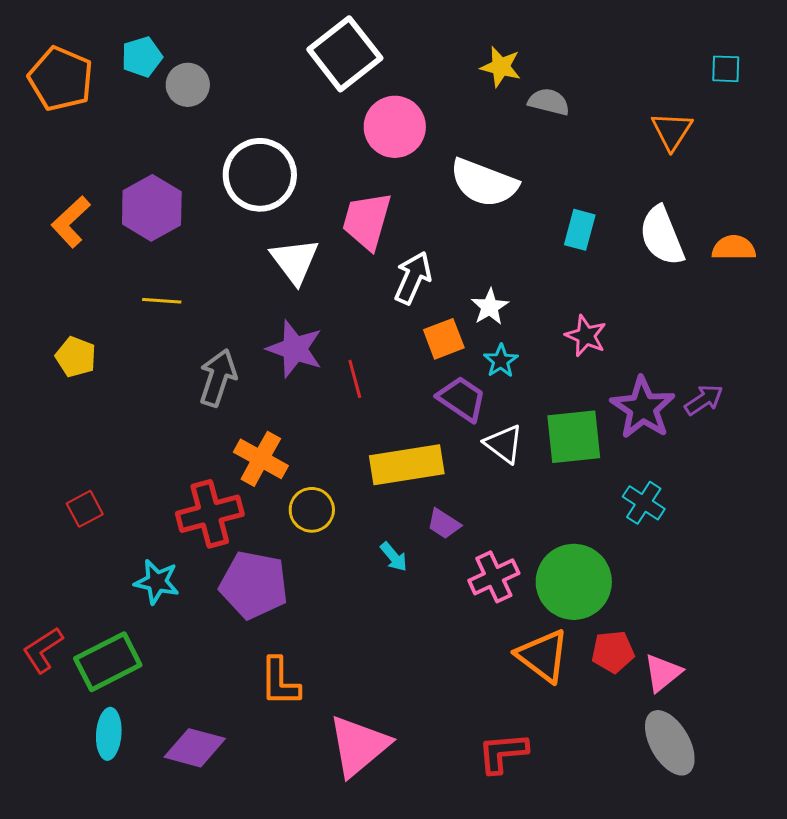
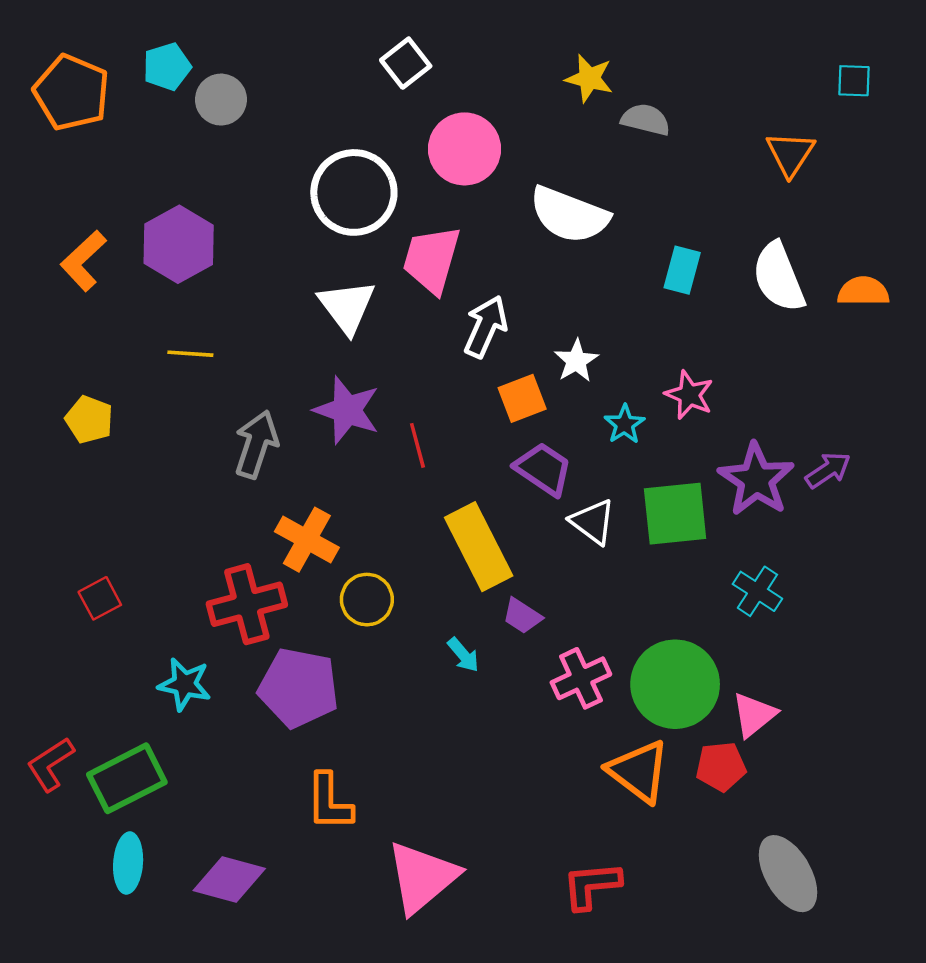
white square: (345, 54) -> (406, 63), size x0.6
white circle: (260, 175) -> (354, 192), moved
cyan star: (501, 361) -> (624, 424), moved
yellow rectangle: (407, 465) -> (479, 547), turned 72
pink triangle: (663, 673) -> (754, 715), moved

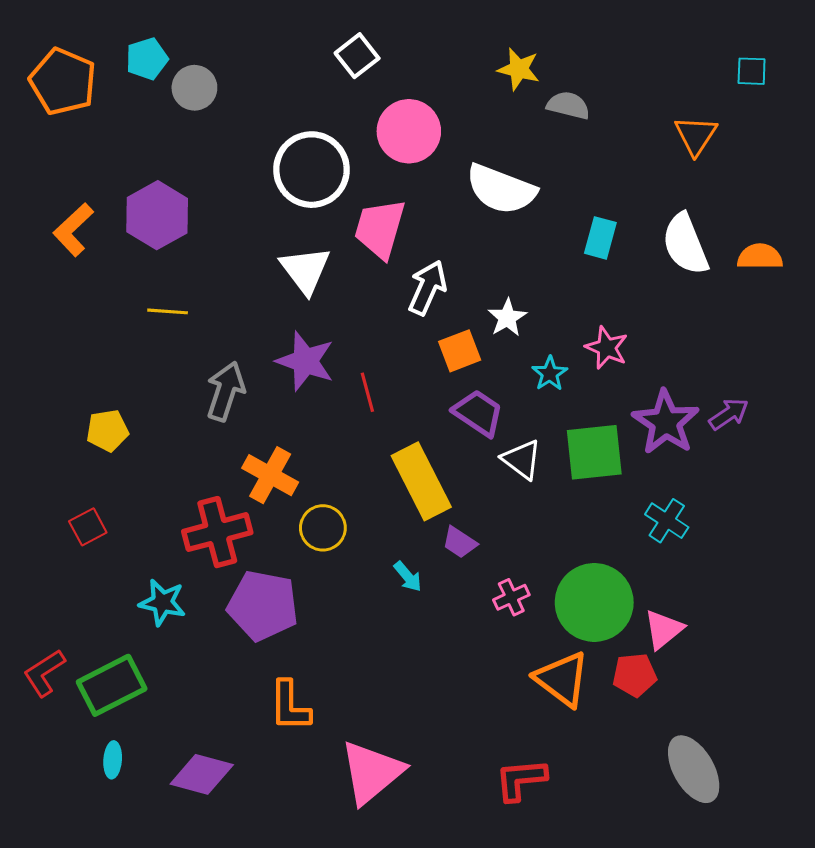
yellow pentagon: (89, 420) -> (107, 431), moved, turned -30
pink cross: (581, 678) -> (511, 597), size x0.7
cyan ellipse: (128, 863) -> (113, 760), size x0.7

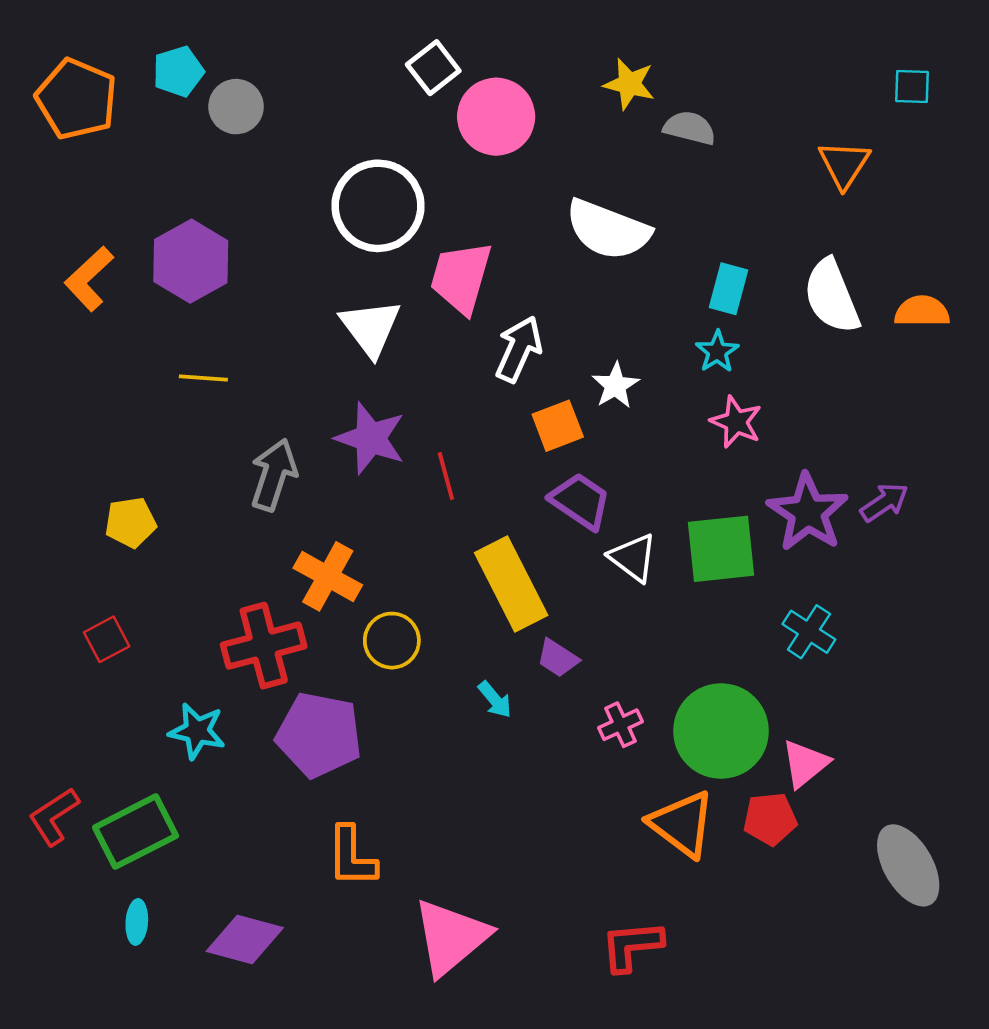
pink circle: (409, 131) -> (496, 117), moved
cyan star: (550, 374) -> (717, 352), moved
gray ellipse: (694, 769) -> (908, 865), moved

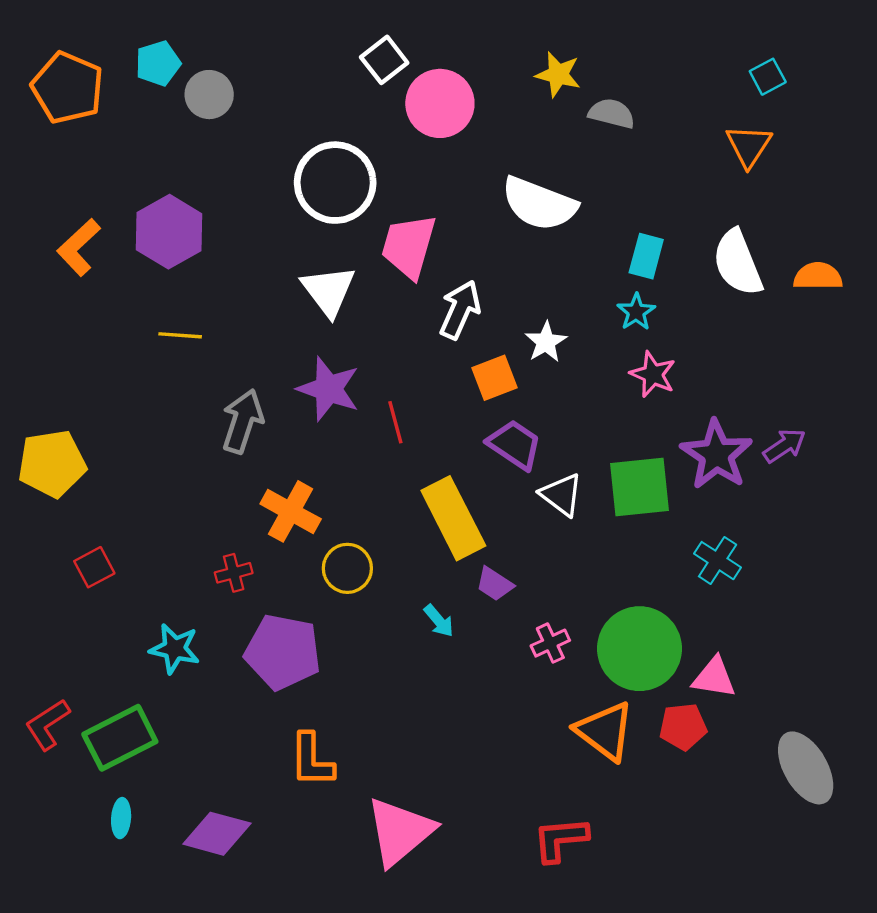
cyan square: (912, 86) -> (768, 77), moved, turned -30
yellow pentagon: (130, 522) -> (52, 464), moved, size x1.5
red cross: (264, 646) -> (234, 573), size x0.5
pink triangle: (805, 764) -> (714, 678), turned 48

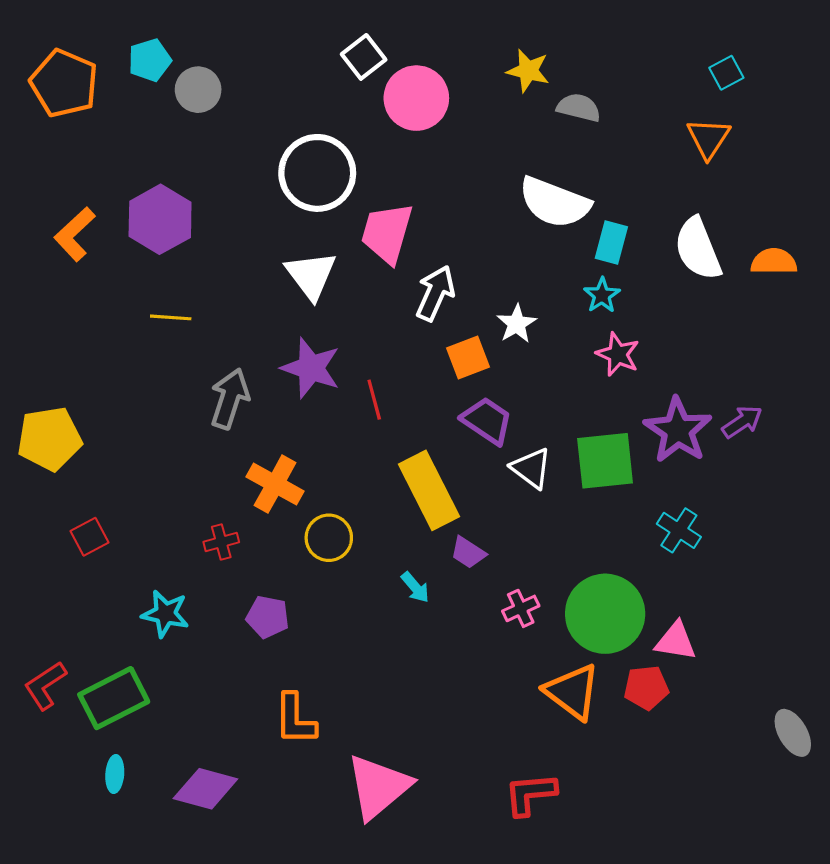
white semicircle: (539, 204) -> (554, 202), moved
purple pentagon: (283, 652) -> (268, 617), size x0.6
gray ellipse: (806, 768) -> (793, 733), moved, size x0.7

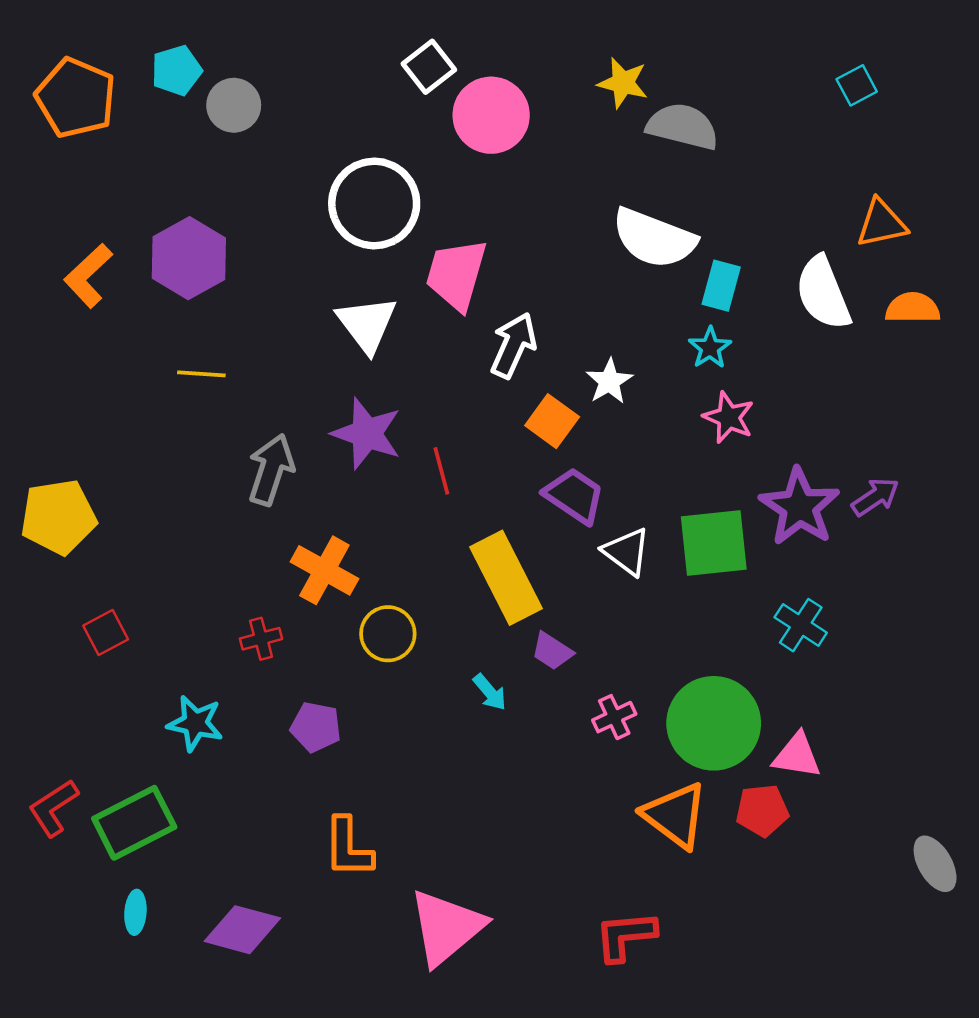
gray semicircle: (579, 108) -> (683, 126), size x1.4
orange triangle: (708, 138) -> (882, 223), moved, turned 45
orange square: (468, 357) -> (552, 421), turned -33

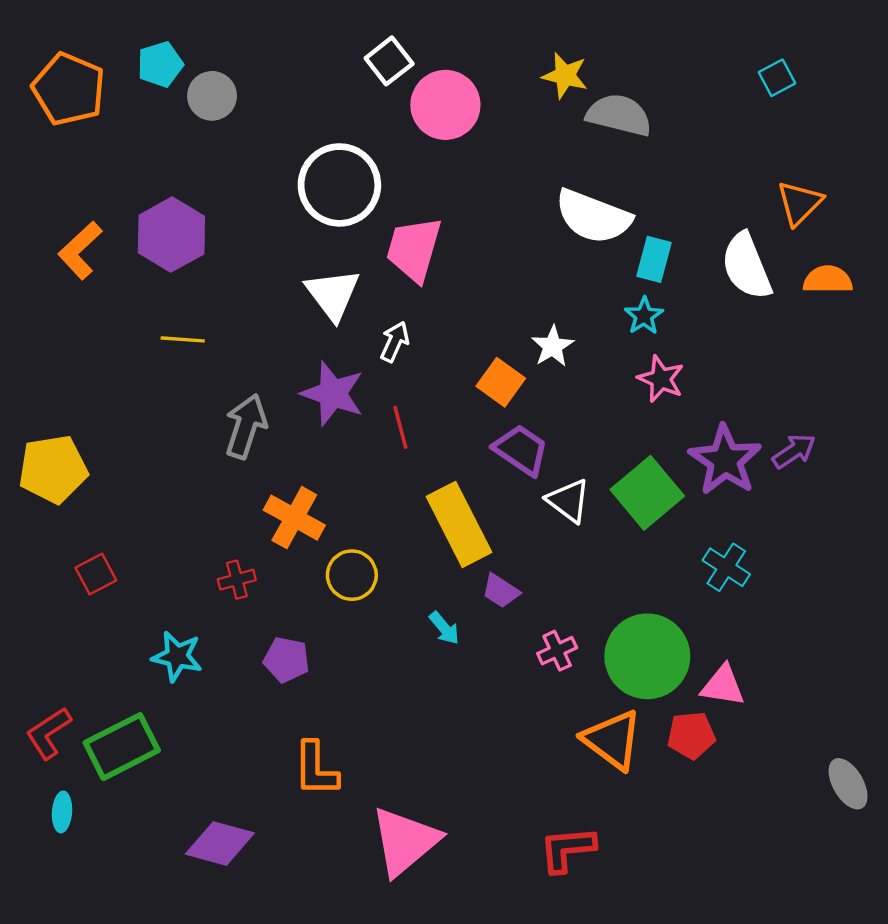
orange triangle: (882, 223) -> (800, 203), turned -33
white arrow: (513, 345) -> (395, 342), moved, size x0.7
green square: (714, 543) -> (647, 493), turned -34
cyan ellipse: (135, 912) -> (62, 812), moved

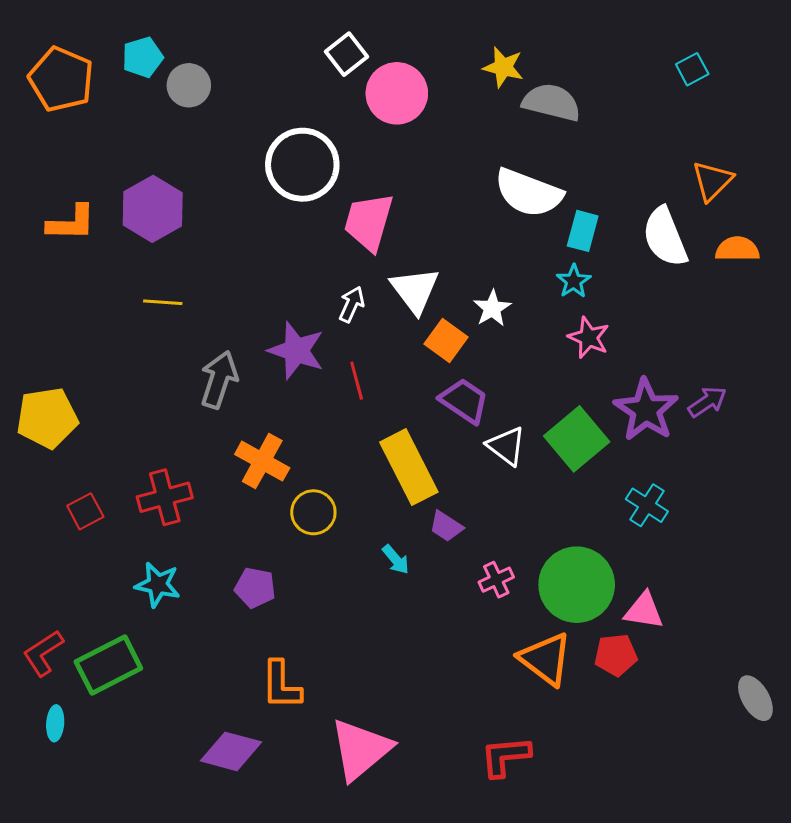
orange L-shape: (80, 250) -> (71, 223), turned -136
white triangle: (333, 294) -> (415, 290), moved
red cross: (237, 580) -> (165, 497), moved, size x1.6
purple diamond: (220, 844) -> (231, 751), moved

